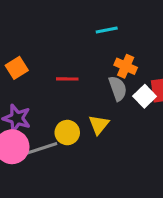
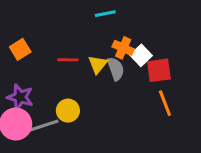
white square: (145, 96) -> (141, 55), moved
yellow triangle: (99, 125) -> (98, 64), moved

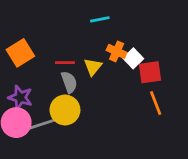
orange square: (20, 49) -> (20, 53), size x1.4
gray semicircle: (116, 69) -> (69, 82), moved
yellow circle: (68, 111) -> (65, 110), size x1.4

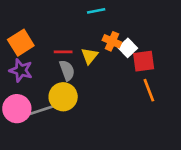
purple star: (20, 97) -> (21, 70), moved

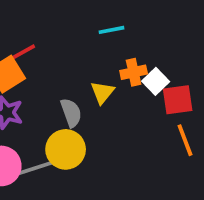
orange cross: (112, 41) -> (134, 72), turned -36
red line: (63, 52) -> (23, 52), moved, turned -30

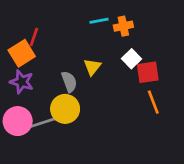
red line: (23, 52) -> (34, 37), turned -42
orange cross: (134, 72) -> (123, 26), moved

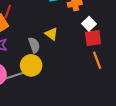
white square: (132, 59) -> (89, 24), moved
yellow triangle: (92, 67) -> (51, 34), turned -32

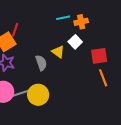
white square: (89, 24) -> (75, 42), moved
yellow circle: (31, 65) -> (38, 95), moved

